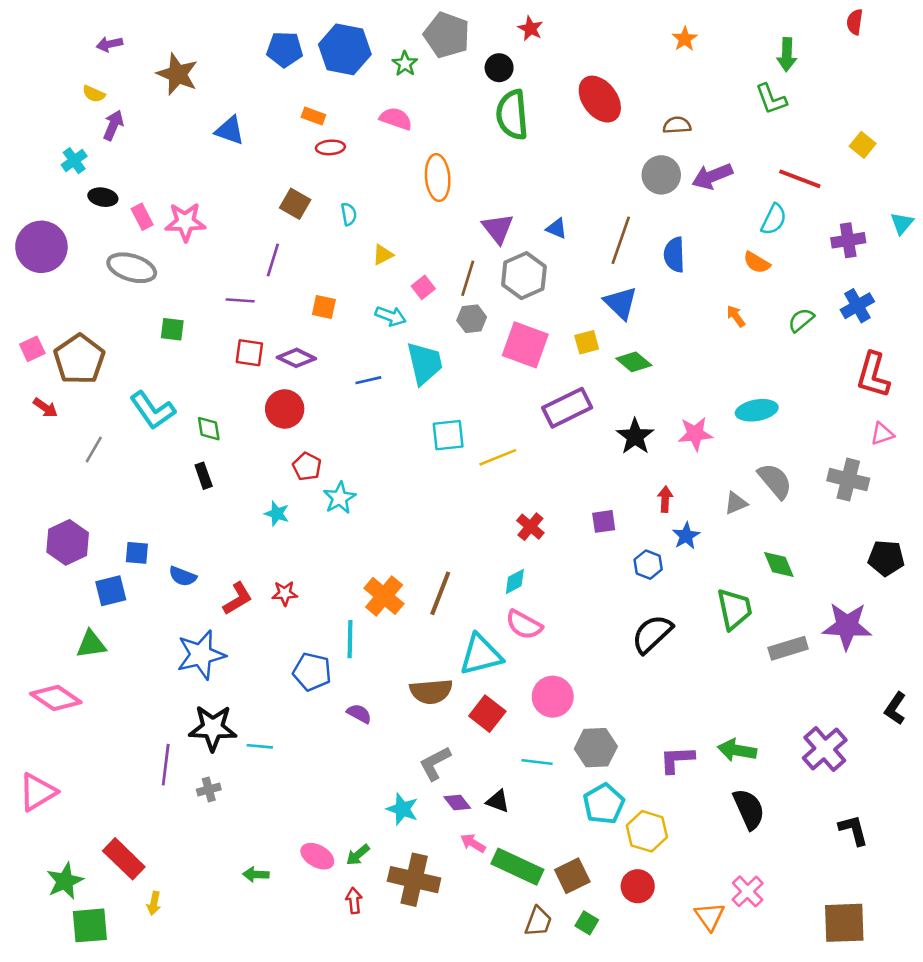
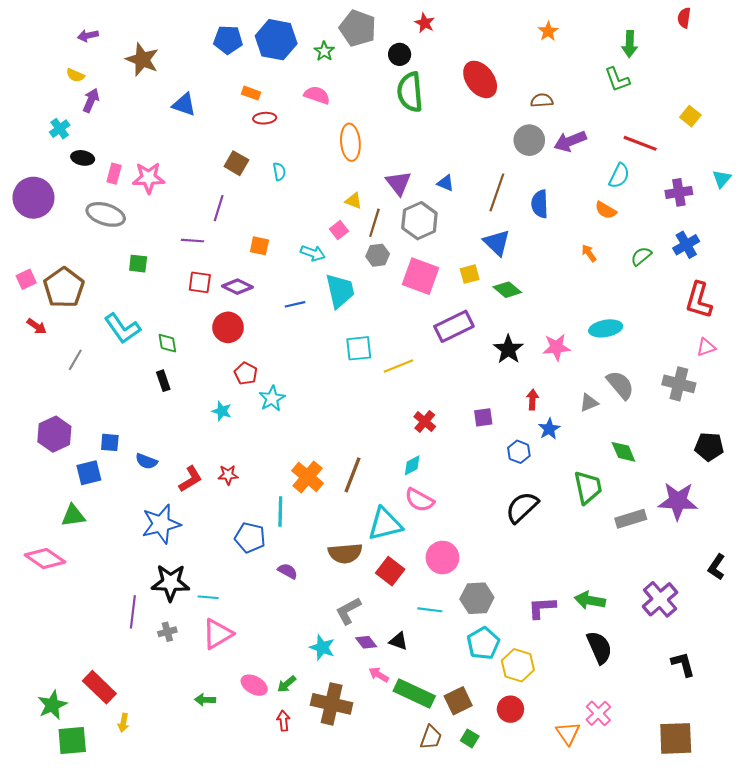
pink rectangle: (142, 217) -> (114, 174), turned 42
yellow triangle: (383, 255) -> (354, 201), moved, turned 48
pink triangle: (38, 792) -> (218, 634), moved

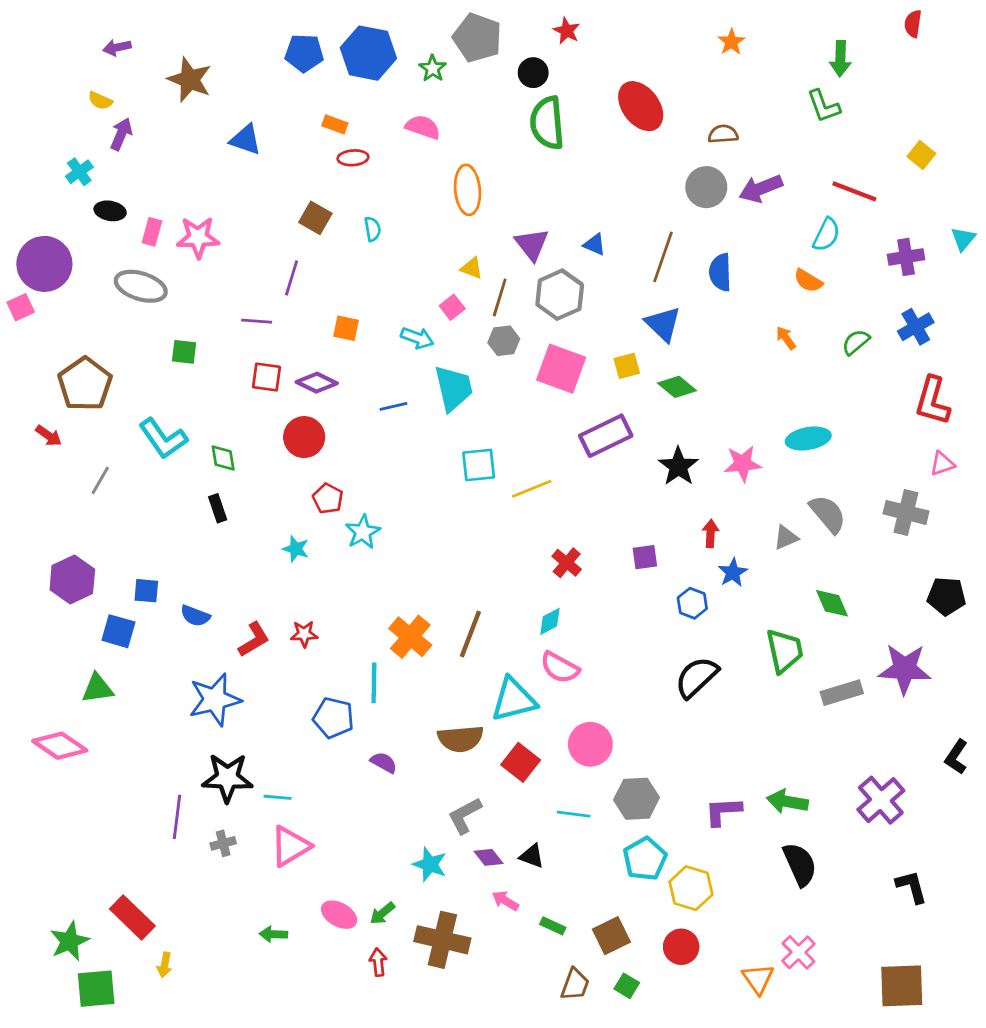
pink square: (26, 279) -> (21, 307), moved
blue square: (89, 473) -> (118, 631), turned 30
green rectangle: (414, 693) -> (553, 926), size x0.5

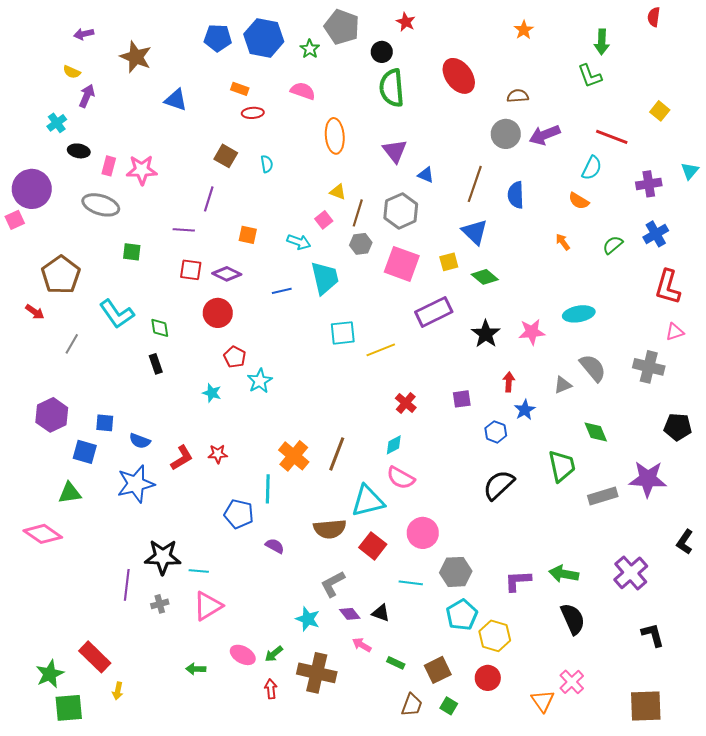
purple triangle: (532, 244) -> (395, 151), moved
blue star: (215, 700) -> (136, 484), moved

